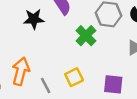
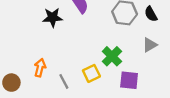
green cross: (86, 36) -> (112, 56), moved
orange arrow: (21, 71) -> (40, 68), size x0.7

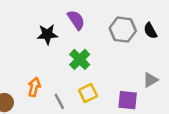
gray triangle: (150, 45) -> (150, 80), moved
green cross: (112, 56) -> (80, 59), moved

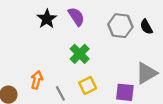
black star: (47, 34) -> (47, 19), moved, turned -30
gray triangle: (150, 80) -> (146, 73), size x1.5

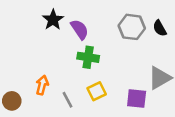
purple semicircle: (76, 17) -> (80, 29), moved
green cross: (80, 54) -> (88, 57), turned -36

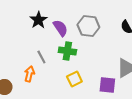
gray hexagon: (132, 27) -> (88, 26), moved
gray line: (68, 100) -> (41, 57), moved

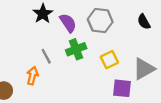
green cross: (67, 51) -> (76, 49), turned -30
yellow square: (74, 79) -> (109, 60), moved

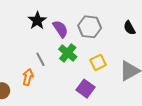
green cross: (76, 49) -> (68, 53), turned -30
purple square: (122, 88) -> (85, 89), moved, turned 30

